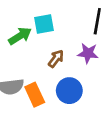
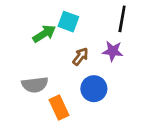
cyan square: (44, 24) -> (68, 22), turned 30
orange rectangle: (35, 95) -> (59, 107), moved

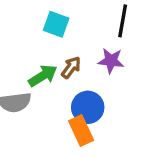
green arrow: (44, 34) -> (43, 76), moved
orange rectangle: (59, 107) -> (81, 131), moved

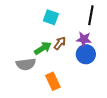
blue circle: (88, 107) -> (86, 54), moved
orange rectangle: (81, 131) -> (53, 81), moved

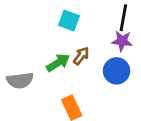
purple star: (84, 39) -> (122, 41), moved
gray semicircle: (26, 64) -> (20, 80), moved

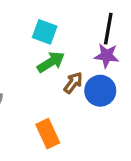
brown arrow: (81, 56) -> (73, 83), moved
green arrow: (58, 63) -> (51, 62), moved

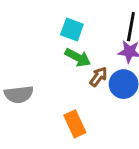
green arrow: (51, 62) -> (78, 58), turned 60

